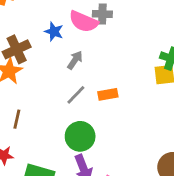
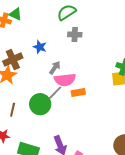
pink semicircle: (84, 22) -> (65, 80), moved, turned -30
green circle: (80, 136) -> (40, 104), moved

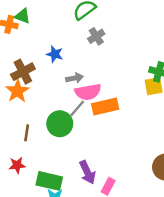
gray cross: (75, 35) -> (96, 36), turned -32
gray arrow: (55, 68) -> (75, 78), turned 48
orange rectangle: (78, 93) -> (105, 106), size x1.5

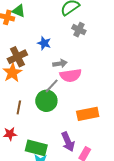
gray cross: (96, 36) -> (79, 30), turned -32
orange rectangle: (105, 106) -> (88, 114), moved
gray line: (77, 109) -> (52, 86), moved

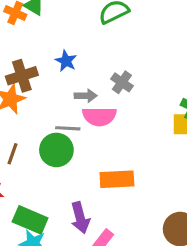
gray cross: (79, 30) -> (122, 82), moved
gray line: (52, 86) -> (68, 128), turned 42

